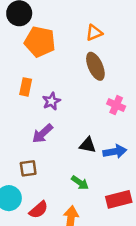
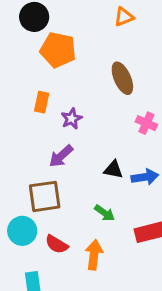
orange triangle: (94, 33) -> (124, 17), moved
brown square: (28, 168) -> (45, 196), size x1.6
red semicircle: (39, 210) -> (57, 244), turned 72

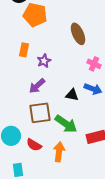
blue arrow: (145, 177) -> (93, 89), moved, turned 30
brown square: (45, 196) -> (40, 113), moved
green arrow: (104, 213) -> (66, 124), size x1.6

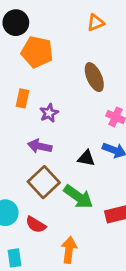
purple arrow: (37, 86) -> (40, 146), turned 54
brown square: (40, 113) -> (44, 182), turned -35
orange arrow: (59, 152) -> (69, 250), moved

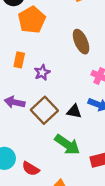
orange pentagon: (37, 52) -> (32, 20), turned 30
purple arrow: (40, 146) -> (15, 102), moved
brown square: (44, 182) -> (44, 110), moved

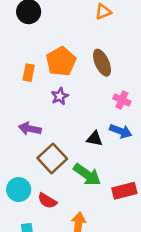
orange pentagon: (32, 20) -> (61, 61), moved
orange rectangle: (19, 60) -> (29, 73), moved
brown square: (44, 110) -> (52, 158), moved

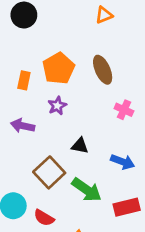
purple arrow: (30, 129) -> (23, 126), moved
blue arrow: (121, 131) -> (123, 162), moved
black triangle: (95, 139) -> (80, 146), moved

